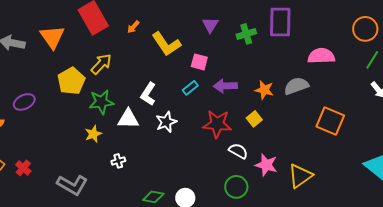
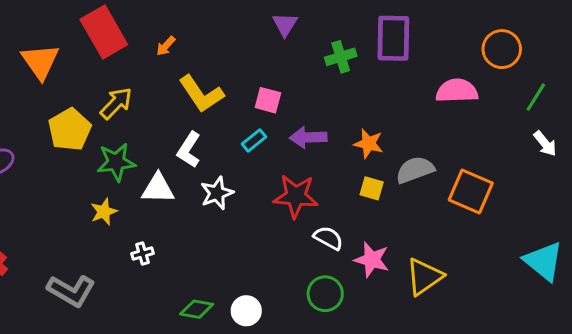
purple triangle: (210, 25) -> (285, 24), moved
orange circle: (365, 29) -> (502, 49), moved
yellow L-shape: (166, 44) -> (201, 94), moved
gray semicircle: (296, 86) -> (415, 170), moved
yellow square: (254, 119) -> (372, 188), moved, turned -35

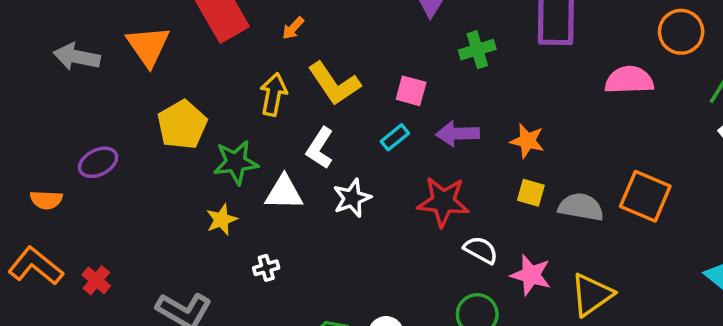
green cross: (341, 57) -> (477, 50), moved
yellow arrow: (116, 103) -> (273, 94), moved, turned -33
gray semicircle: (415, 170) -> (581, 207), moved, turned 30

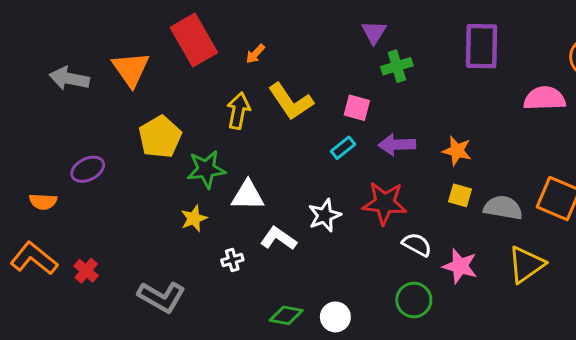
green cross: (477, 50) -> (397, 66), moved
white L-shape: (320, 148) -> (278, 238), moved, turned 92
white star: (352, 198) -> (325, 215), moved
yellow triangle: (592, 295) -> (526, 265), moved

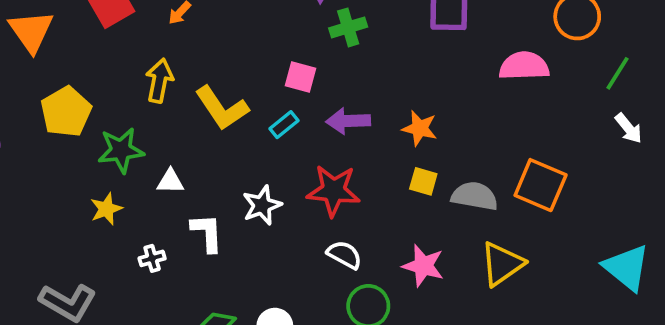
yellow L-shape: (291, 102) -> (222, 108), moved
white triangle: (248, 195) -> (170, 181), size x0.7
white L-shape: (278, 238) -> (207, 233), turned 52
white semicircle: (417, 245) -> (344, 255), moved

